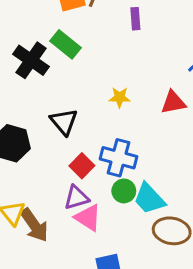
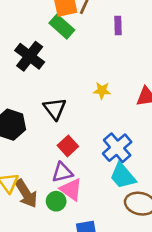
green rectangle: (66, 44) -> (62, 27), moved
blue cross: (118, 158) -> (117, 148), moved, turned 32
green circle: (124, 191) -> (56, 201), moved

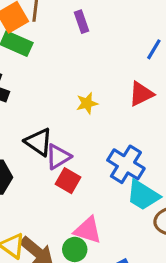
purple triangle: (62, 172) -> (58, 157), moved

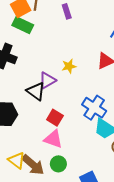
purple triangle: (58, 157) -> (47, 80), moved
pink triangle: (88, 230) -> (53, 139), moved

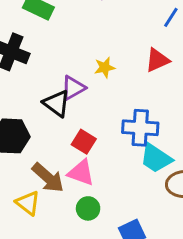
blue cross: (94, 108) -> (140, 128), turned -30
brown arrow: (33, 165) -> (48, 178), moved

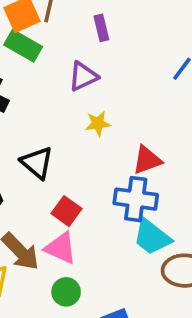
red triangle: (157, 60) -> (147, 160), moved
purple triangle: (73, 88) -> (83, 76), moved

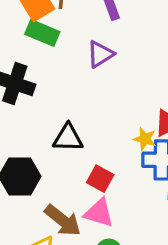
yellow star: (98, 124) -> (145, 139), moved, turned 30
black triangle: (37, 163) -> (68, 138), turned -32

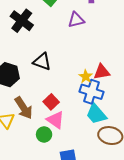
red square: (100, 179) -> (51, 102), moved
pink triangle: (99, 213) -> (55, 120), moved

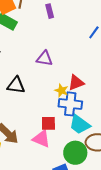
purple triangle: (76, 20) -> (44, 58), moved, turned 36
red square: (51, 102) -> (48, 123), moved, turned -35
green circle: (44, 134) -> (75, 153), moved, size x1.5

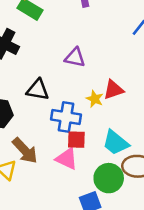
blue cross: (70, 104) -> (66, 117), moved

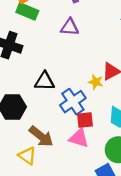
purple triangle: (75, 58) -> (70, 27), moved
blue cross: (66, 117) -> (73, 102), turned -35

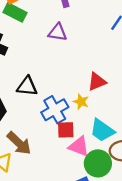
yellow star: (96, 82) -> (81, 102), moved
pink triangle: (79, 138) -> (79, 146), moved

